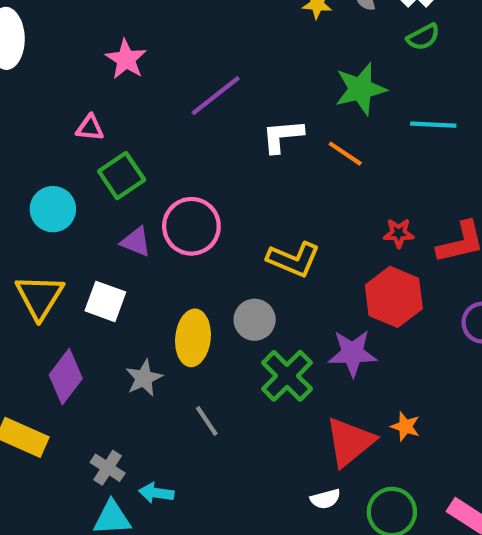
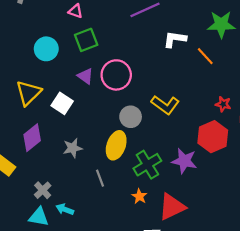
gray circle: (255, 320) -> (131, 117), moved
yellow ellipse: (193, 338) -> (116, 145), moved
orange star: (405, 426) -> (139, 196), moved

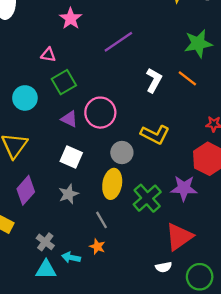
white L-shape: (175, 39) -> (154, 80), moved, turned 120
white square: (62, 103) -> (71, 157), moved
orange star: (139, 196) -> (97, 247), moved

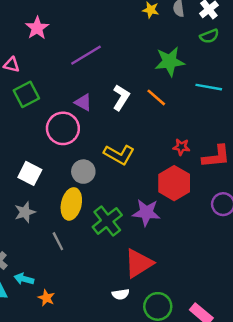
purple triangle: (69, 119) -> (83, 102), moved
orange star: (97, 247) -> (46, 298), moved

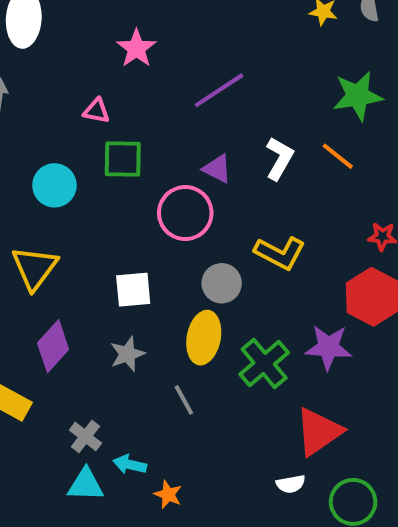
green square: (26, 94) -> (123, 159), turned 30
white square: (30, 173) -> (133, 290), turned -30

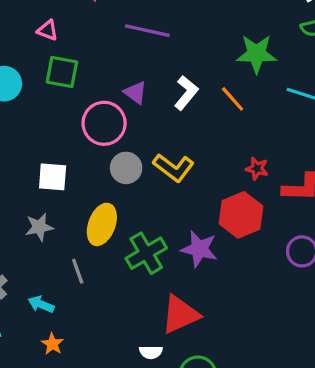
purple line: (219, 90) -> (147, 31), turned 36
gray circle: (222, 283) -> (126, 168), moved
cyan arrow: (130, 464) -> (41, 304), moved

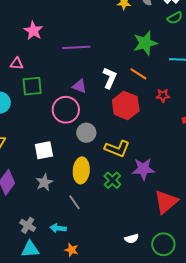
yellow L-shape: (174, 168) -> (117, 149), moved
red star: (257, 169) -> (163, 96), moved
red hexagon: (241, 215) -> (126, 105), moved
green cross: (146, 253) -> (112, 180), size x0.7
red triangle: (180, 315) -> (166, 202), moved

